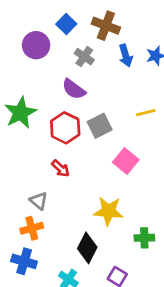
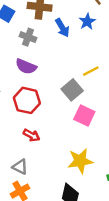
gray square: (100, 126) -> (72, 90), moved

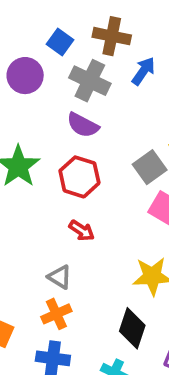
blue arrow: (62, 28) -> (143, 71), turned -120
gray cross: (28, 37) -> (90, 81), size x1.5

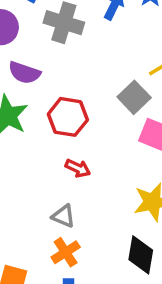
purple semicircle: (83, 125) -> (24, 73), moved

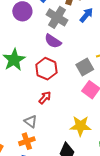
purple semicircle: (24, 73) -> (53, 41), moved
red arrow: (78, 168) -> (45, 98), turned -88

